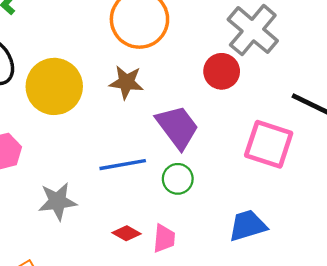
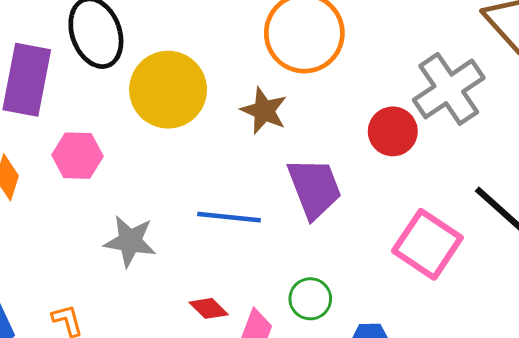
green circle: (178, 179) -> (310, 299), moved

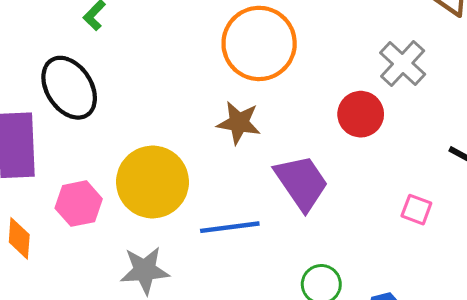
gray cross: (449, 89) -> (403, 63), size x0.7
yellow circle: (168, 90) -> (152, 182), moved
pink square: (427, 244) -> (416, 210), size x0.5

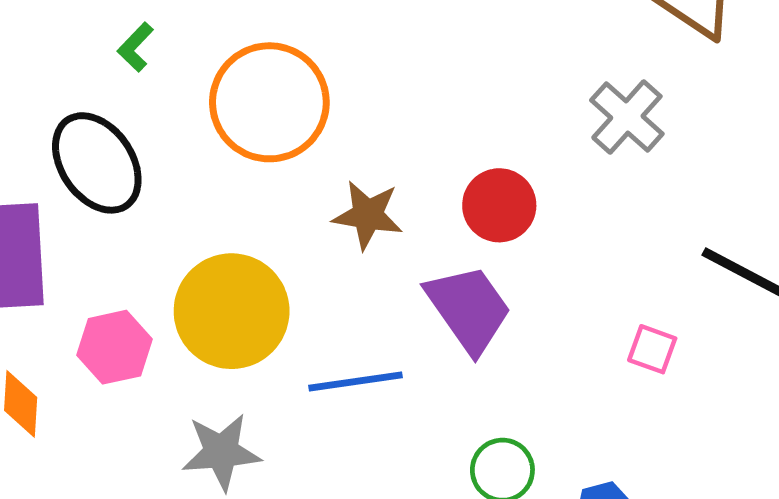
orange circle: (259, 43) -> (269, 102), moved
red circle: (361, 114) -> (499, 205), moved

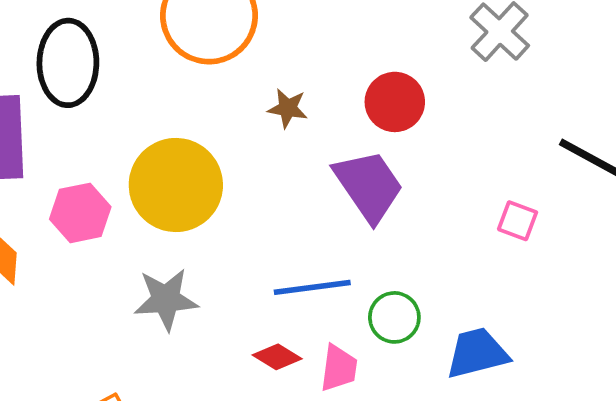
black ellipse: (97, 163) -> (68, 63), turned 34
brown star: (368, 215) -> (288, 108), size x0.7
blue line: (356, 381) -> (312, 287), moved

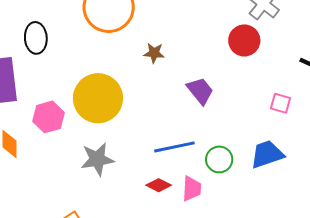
black ellipse: (68, 63) -> (36, 38), size x0.7
red circle: (395, 102) -> (244, 40), moved
purple trapezoid: (369, 186) -> (200, 91), size x0.7
blue trapezoid: (477, 353) -> (267, 154), moved

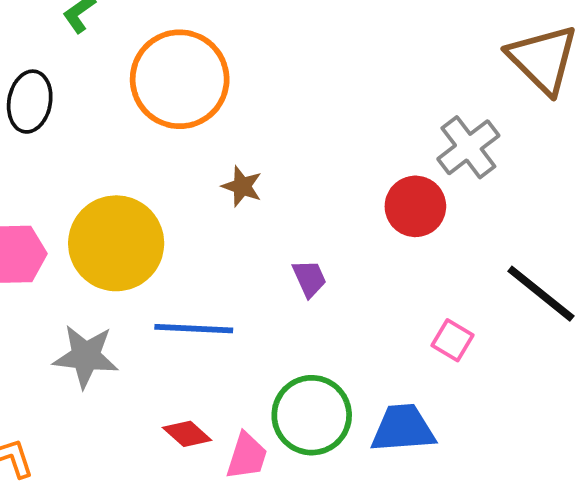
purple trapezoid: (200, 91) -> (309, 278), size x0.7
blue line: (174, 147) -> (194, 329), moved
green circle: (219, 159) -> (312, 415), size x1.5

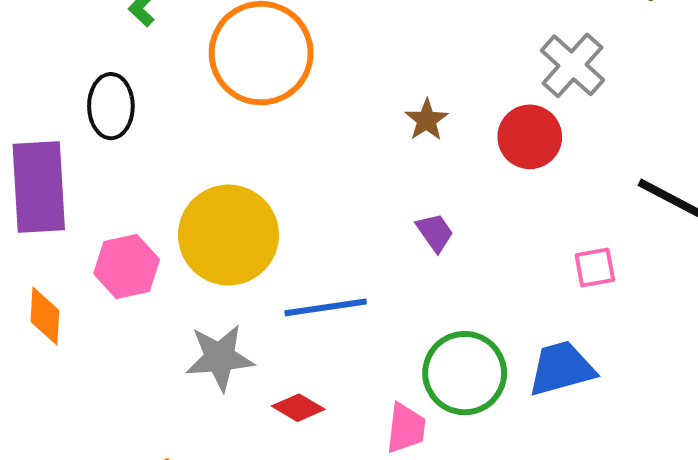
brown star: (242, 186) -> (427, 120), moved, turned 30
pink square: (452, 340) -> (595, 268), turned -30
red diamond: (187, 434) -> (298, 408), moved

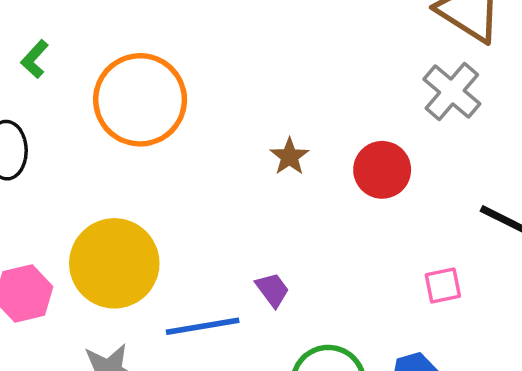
gray cross: (573, 65) -> (452, 92), moved
purple trapezoid: (435, 232) -> (272, 290), moved

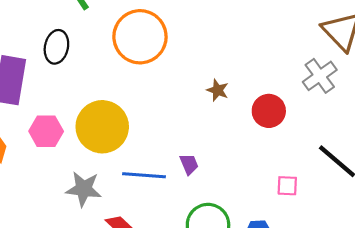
brown star: (289, 157) -> (218, 90), turned -30

